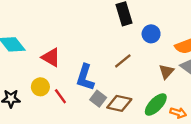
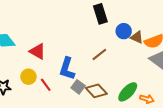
brown triangle: (166, 72) -> (137, 37), moved, turned -48
brown diamond: (119, 103) -> (96, 91), turned 35

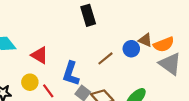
black rectangle: (100, 14) -> (88, 15), moved
blue circle: (124, 31) -> (131, 49), moved

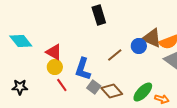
brown triangle: (145, 40) -> (152, 38), size x1.5
yellow circle: (30, 82) -> (55, 67), moved

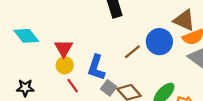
brown triangle: (152, 38) -> (184, 20), moved
blue circle: (139, 46) -> (159, 42), size x1.5
red triangle: (54, 52) -> (64, 48), turned 30

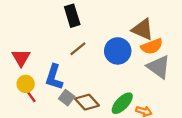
brown line: (132, 52) -> (78, 49), moved
yellow circle: (65, 65) -> (26, 84), moved

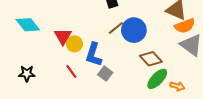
blue circle: (118, 51) -> (134, 30), moved
yellow circle: (26, 84) -> (74, 44), moved
brown diamond: (87, 102) -> (151, 59), moved

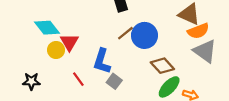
cyan diamond: (28, 25) -> (47, 28), moved
yellow circle: (74, 44) -> (56, 50), moved

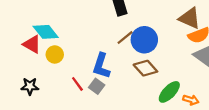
red triangle: (69, 42) -> (32, 44), moved, turned -30
brown diamond: (162, 66) -> (145, 68), moved
gray square: (114, 81) -> (97, 86), moved

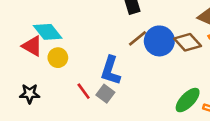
brown diamond: (145, 68) -> (188, 42), moved

